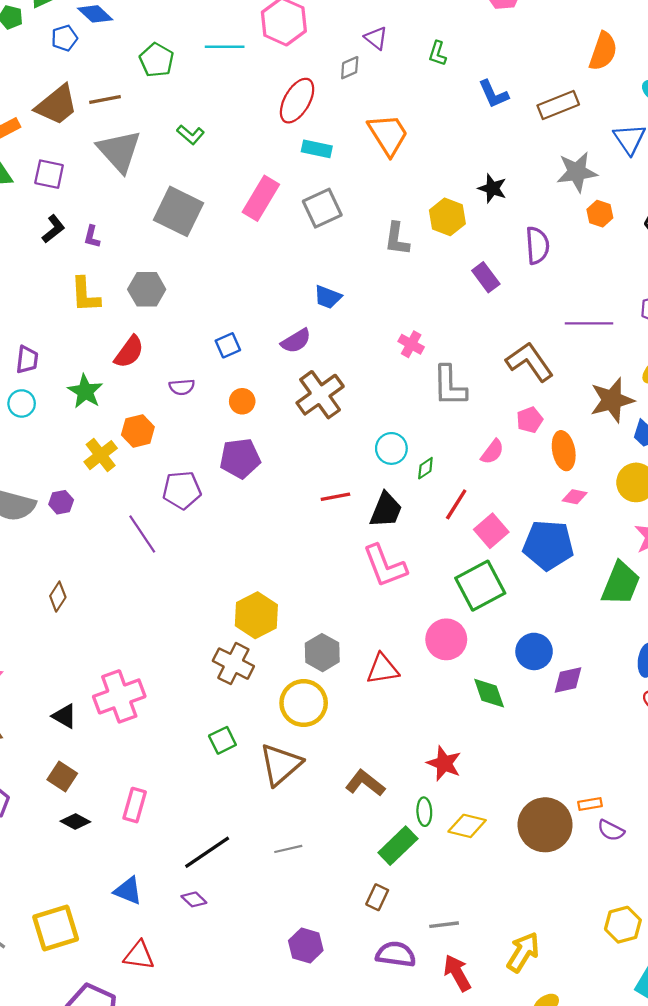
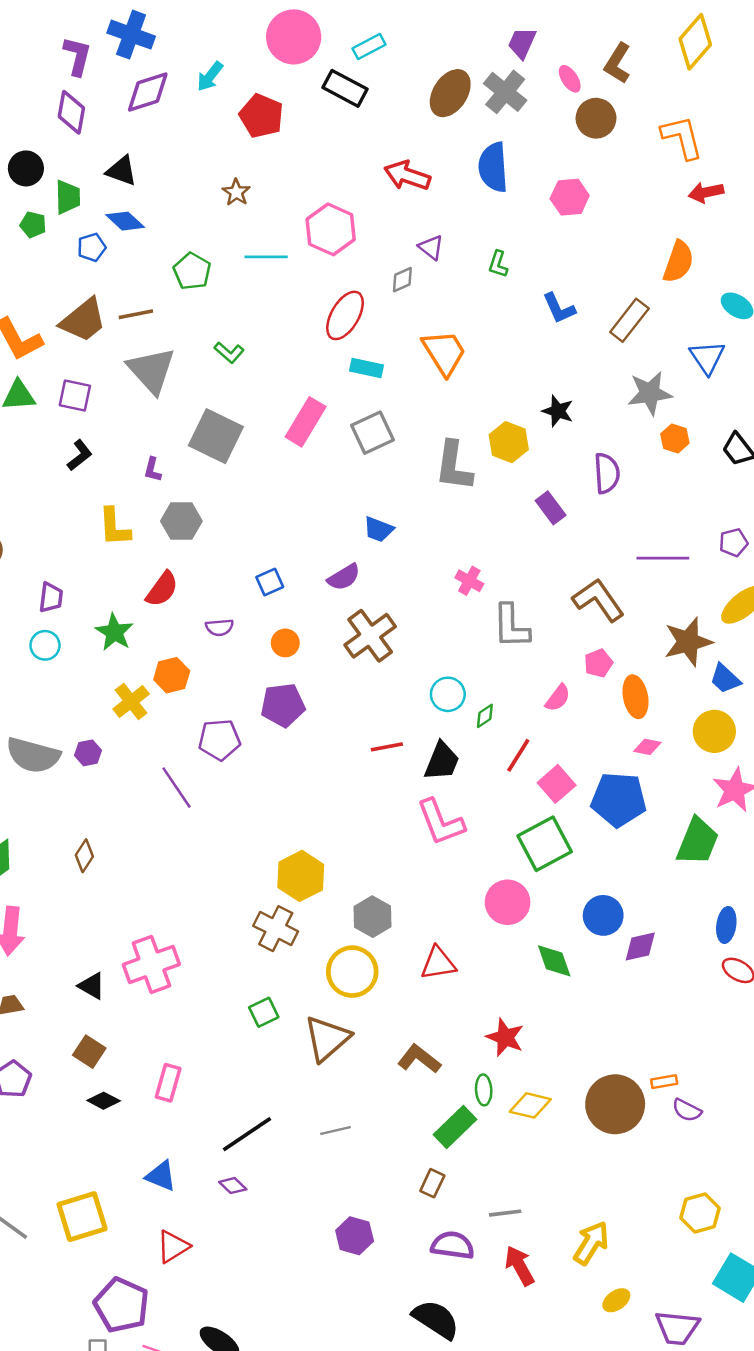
brown rectangle: (558, 105) -> (629, 320), turned -30
purple L-shape: (92, 237) -> (153, 470), moved
gray L-shape: (397, 239) -> (454, 466), size x1.4
red triangle: (383, 669) -> (438, 963), moved
red triangle: (139, 955) -> (173, 1246), turned -40

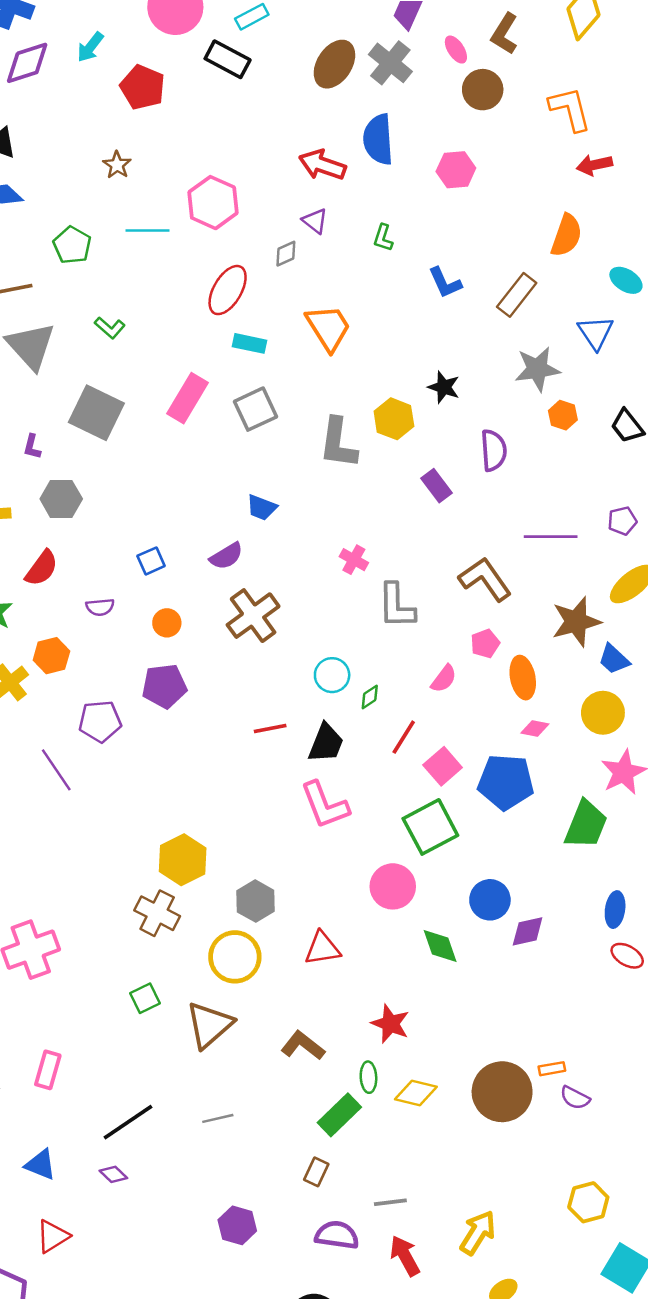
red arrow: (407, 176) -> (322, 165), moved

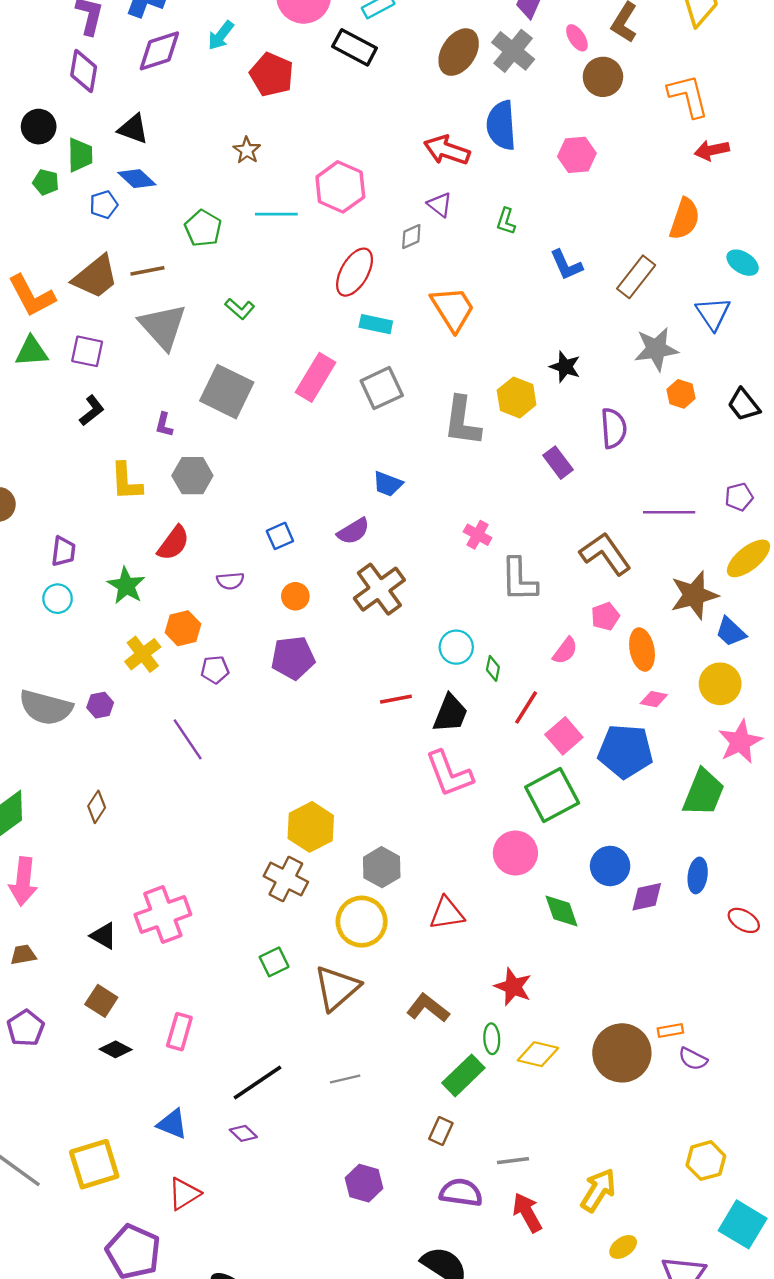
green diamond: (370, 697) -> (493, 668), turned -45
purple pentagon: (100, 721) -> (215, 670), moved, size x0.7
blue ellipse: (615, 910) -> (698, 875), moved

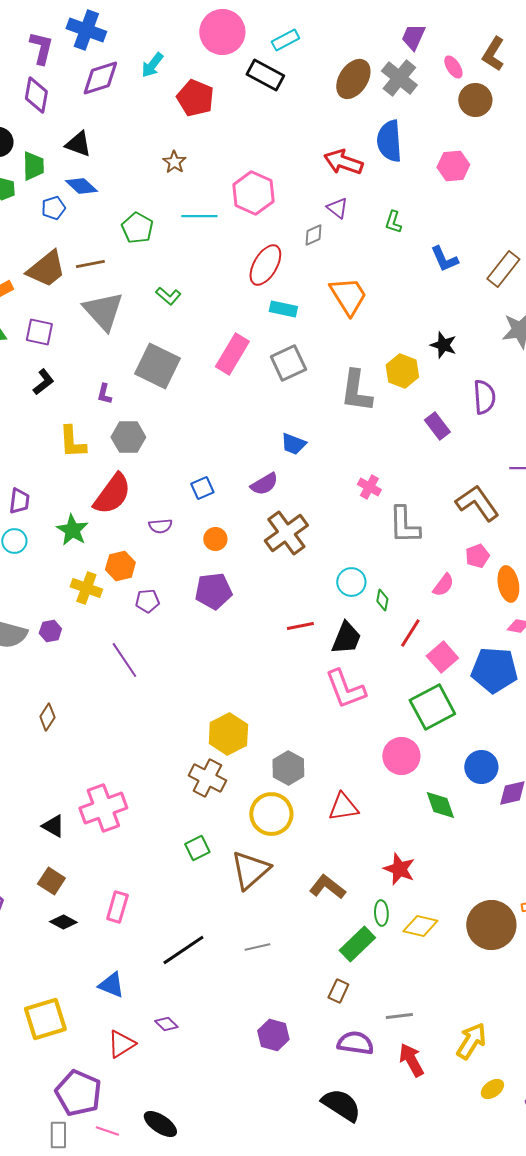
red semicircle: (173, 543) -> (112, 494), size x1.4
yellow cross: (143, 654) -> (86, 588), turned -32
purple diamond: (243, 1133) -> (166, 1024), moved

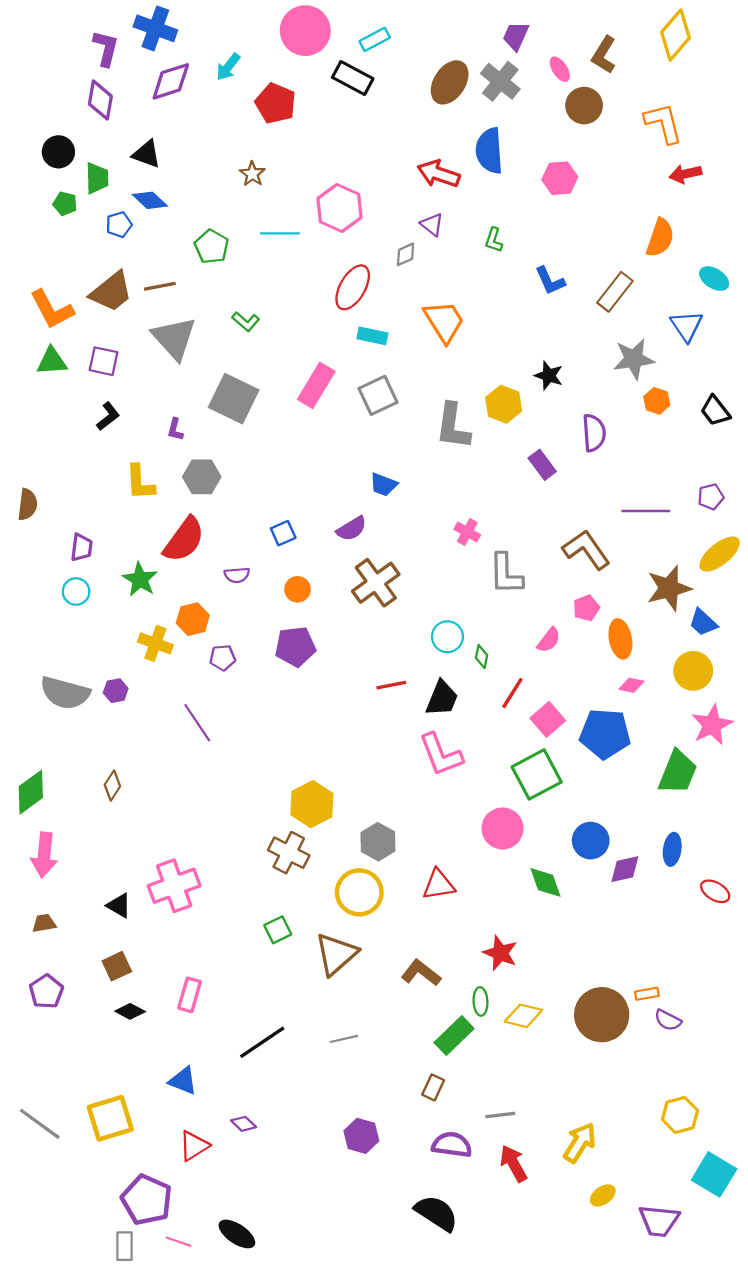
brown square: (51, 881) -> (117, 966), turned 32

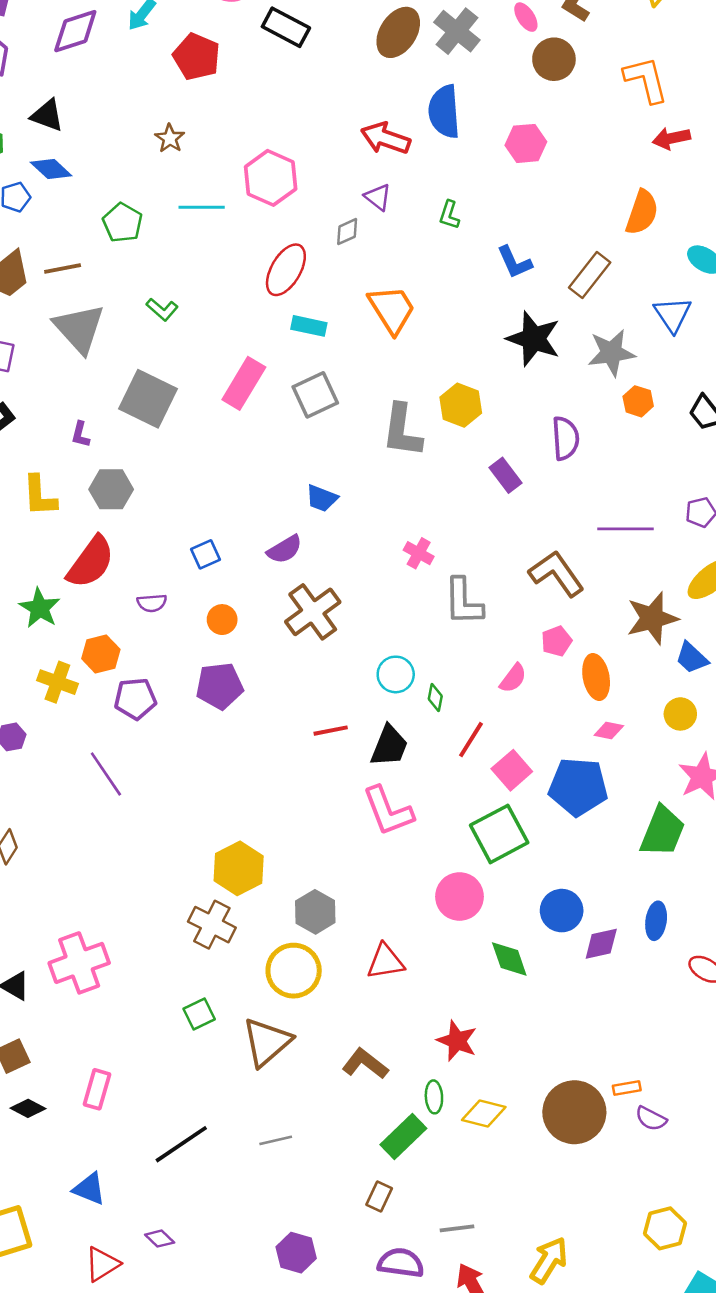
black star: (549, 376) -> (534, 339), moved, size x1.6
purple pentagon: (223, 658) -> (135, 699), size x1.4
yellow circle: (693, 671) -> (680, 714), size x0.7

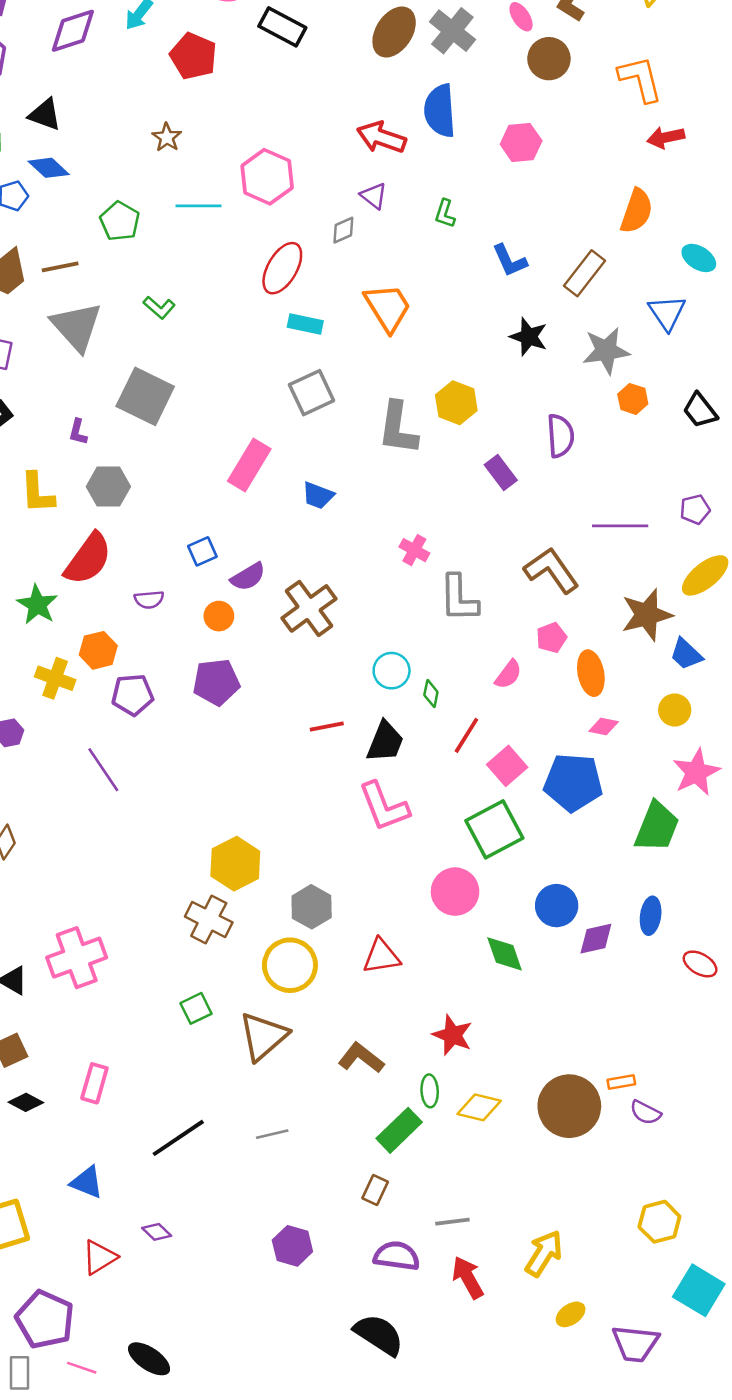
black star: (534, 339) -> (529, 337), size x0.7
pink rectangle: (244, 383) -> (249, 465), moved
purple semicircle: (285, 549) -> (248, 577), moved

